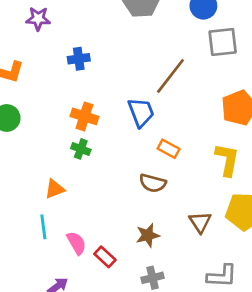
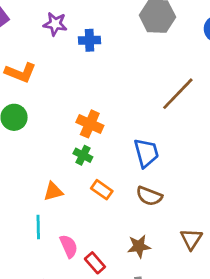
blue cross: (79, 59) -> (89, 40), moved
blue trapezoid: (141, 112) -> (146, 153), moved
orange rectangle: (169, 149) -> (102, 190), moved

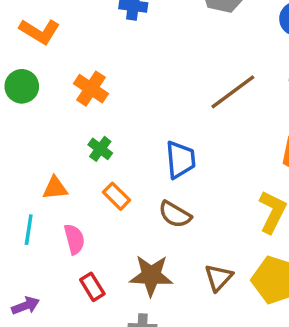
orange cross: (90, 124) -> (91, 89), moved
pink semicircle: (69, 246) -> (74, 239), moved
brown star: (139, 246) -> (151, 276), size x1.4

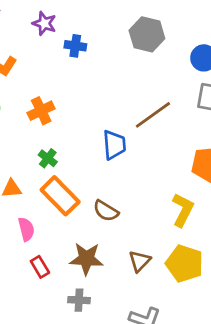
orange cross: (91, 89) -> (41, 111), turned 30
blue trapezoid: (180, 160) -> (114, 145), moved
orange rectangle: (117, 196) -> (60, 196), size x1.8

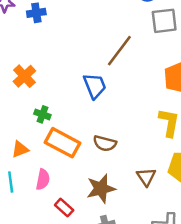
pink semicircle: (26, 229) -> (43, 179), turned 42

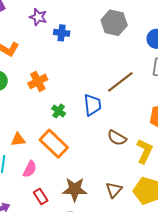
green cross: (42, 114) -> (59, 111), moved
brown semicircle: (105, 143) -> (117, 138), moved

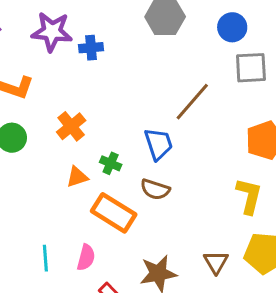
purple star: (38, 17) -> (52, 32), size x1.5
brown semicircle: (117, 138) -> (155, 189), moved
orange triangle: (18, 140) -> (77, 177), moved

